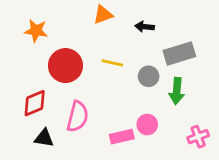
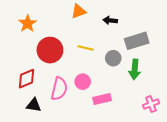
orange star: (36, 31) -> (28, 23), turned 30
pink circle: (147, 125) -> (83, 82), moved
pink rectangle: (122, 137) -> (102, 99), moved

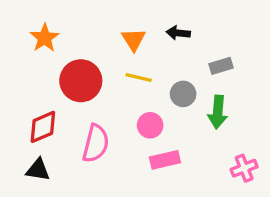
orange triangle: (79, 11) -> (134, 40), moved, turned -42
gray rectangle: (137, 41) -> (221, 66), size x0.6
pink circle: (83, 82) -> (150, 125), moved
black triangle: (34, 105) -> (38, 170), moved

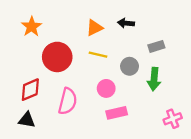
orange triangle: (134, 40) -> (95, 28), turned 36

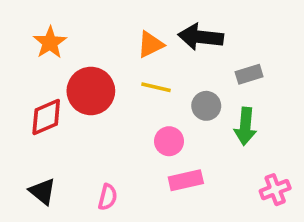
black arrow: (126, 23) -> (201, 37), size x1.6
red diamond: (30, 90) -> (46, 117), moved
pink semicircle: (68, 101) -> (108, 197), moved, size x0.6
black triangle: (27, 120) -> (42, 191), turned 30

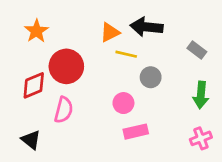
gray rectangle: (249, 74) -> (197, 50), moved, turned 54
yellow line: (156, 87) -> (126, 54), moved
green arrow: (245, 126) -> (201, 95), moved
pink semicircle: (108, 197) -> (64, 110), moved, size x1.4

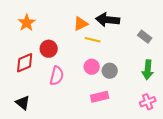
red circle: (66, 66) -> (49, 49), size x0.7
gray circle: (151, 77) -> (110, 71), moved
pink circle: (123, 103) -> (92, 67), moved
pink semicircle: (64, 110) -> (57, 76), moved

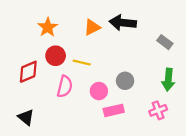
orange star: (27, 23) -> (48, 27), moved
yellow line: (93, 40) -> (82, 63), moved
pink circle: (92, 67) -> (99, 91), moved
pink cross: (148, 102) -> (158, 110), moved

